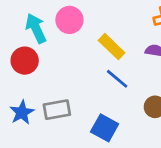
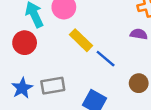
yellow rectangle: (112, 47) -> (81, 40), moved

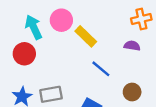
yellow rectangle: (81, 40) -> (86, 36), moved

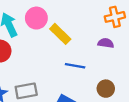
blue line: (101, 69) -> (75, 66), turned -30

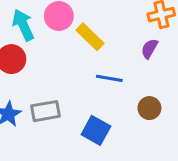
purple semicircle: (106, 43) -> (149, 49), turned -70

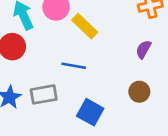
purple semicircle: (149, 49) -> (143, 49), moved
blue line: (109, 78) -> (74, 66), moved

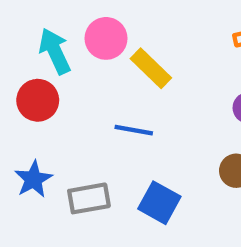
gray rectangle: (44, 94) -> (89, 198), moved

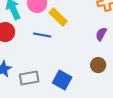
blue line: (134, 130) -> (42, 35), moved

